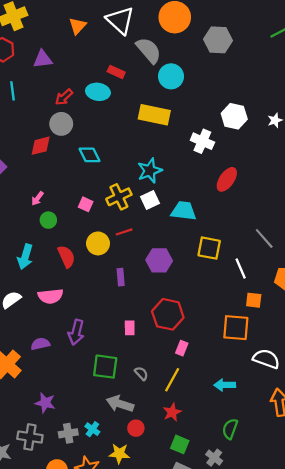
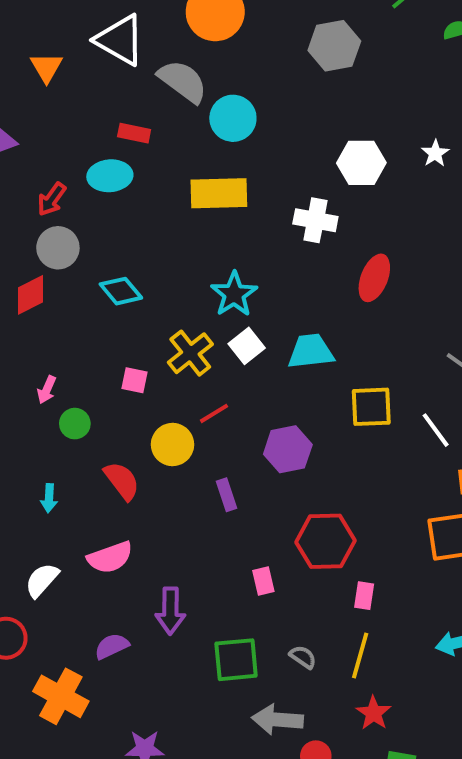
gray hexagon: (218, 40) -> (334, 46), moved
cyan arrow: (25, 257) -> (49, 498), size x0.6

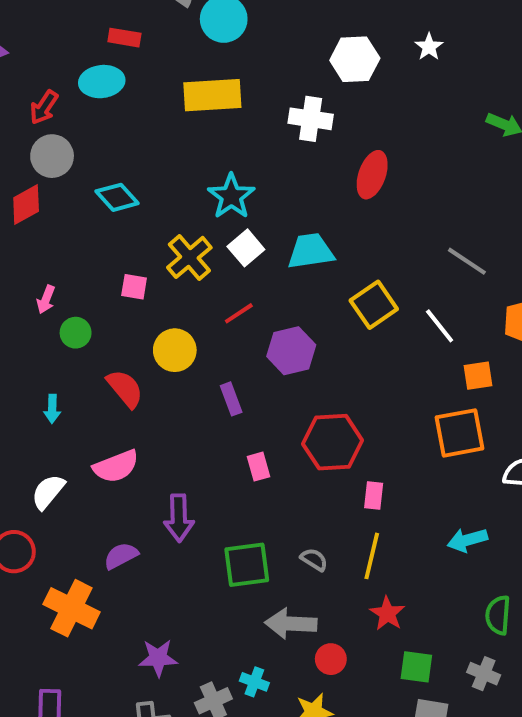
yellow square: (371, 407) -> (374, 305), turned -30
red line: (214, 413) -> (239, 313), moved
pink rectangle: (263, 581) -> (258, 467), moved

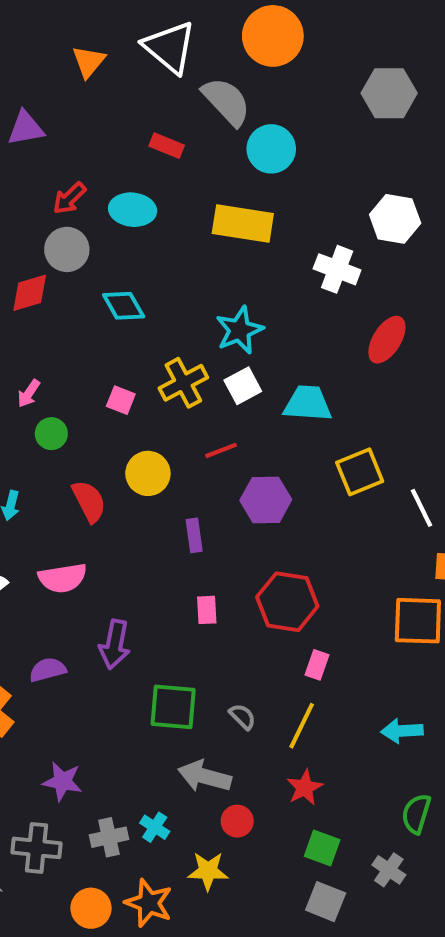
cyan ellipse: (102, 82) -> (133, 210), moved

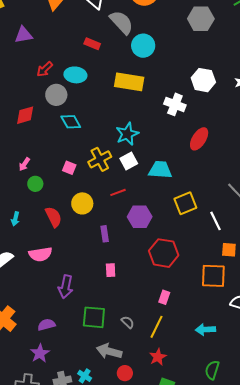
gray circle: (67, 249) -> (56, 95), moved
red hexagon: (287, 602) -> (164, 253), moved
purple semicircle: (48, 670) -> (46, 325), moved
purple star: (62, 781) -> (40, 353), turned 30

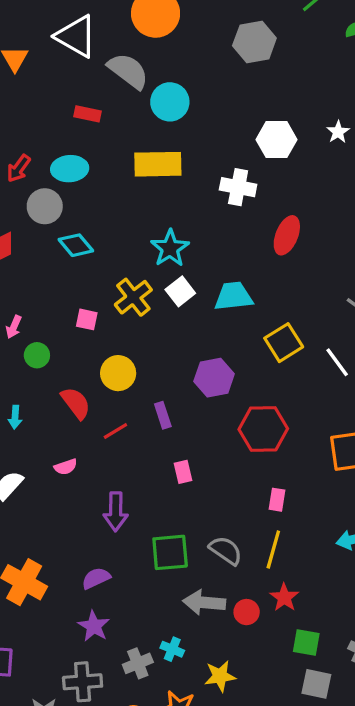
red line: (118, 192) -> (115, 431), moved
pink semicircle: (40, 254) -> (66, 467), size x0.6
gray semicircle: (128, 322) -> (226, 550), size x1.5
red circle: (125, 373) -> (247, 612), moved

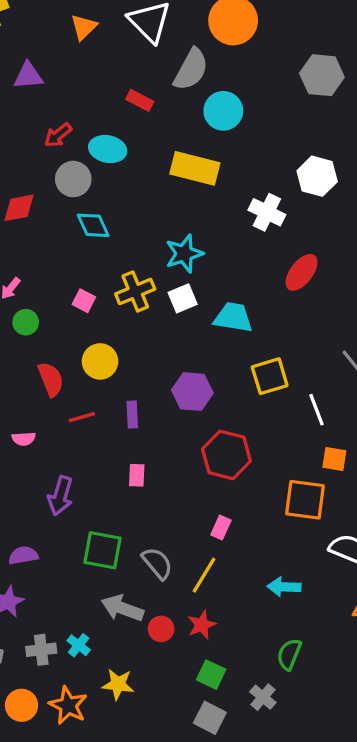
gray semicircle: (128, 71) -> (191, 69), turned 66

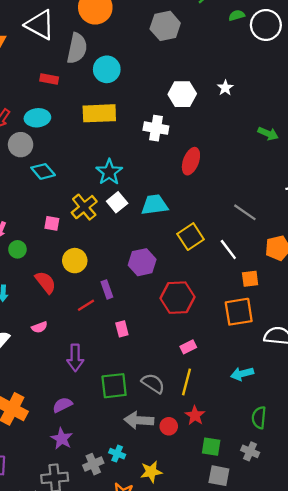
red line: (82, 417) -> (86, 305), moved
pink rectangle: (221, 528) -> (188, 347), turned 56

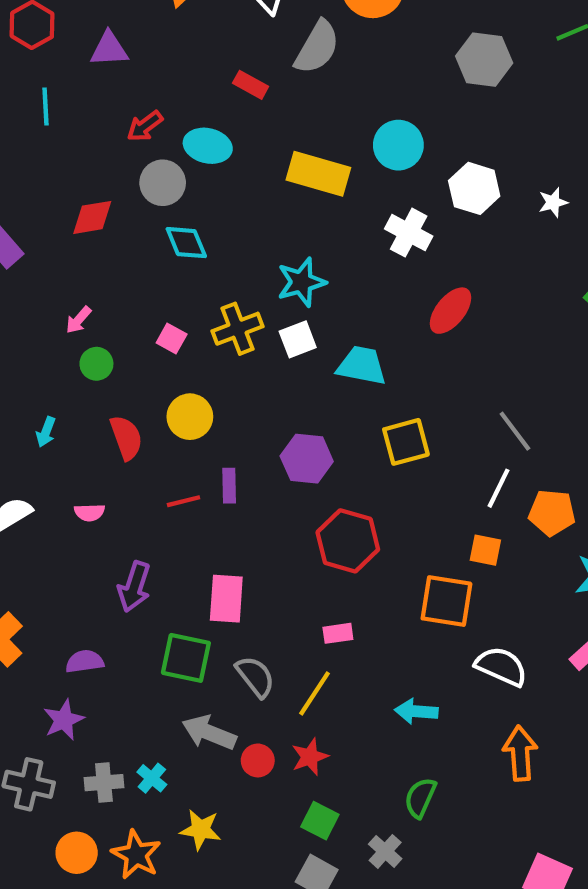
cyan circle: (107, 69) -> (398, 145), moved
white line: (228, 249) -> (498, 488), moved, turned 45
pink rectangle: (122, 329) -> (226, 599), moved, size x1.6

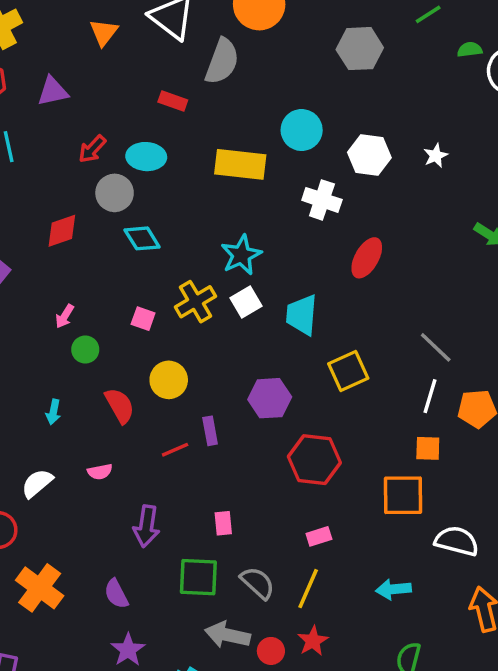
cyan trapezoid: (362, 366) -> (302, 315), turned -87
pink rectangle: (226, 599) -> (223, 523), size x0.6
purple semicircle: (85, 661) -> (116, 594), turned -100
purple star: (64, 720) -> (128, 650), moved

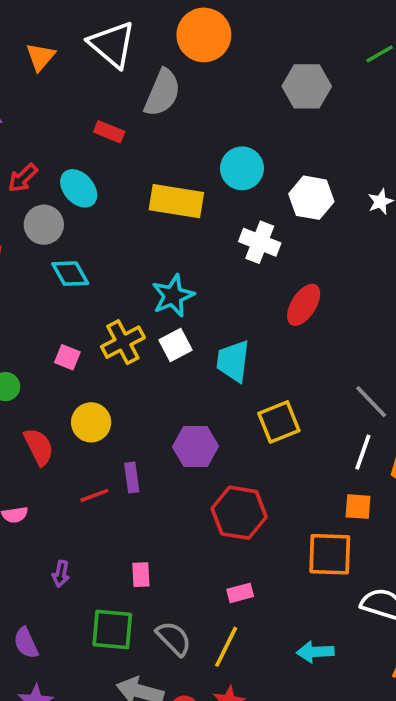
cyan ellipse: (146, 157) -> (79, 188), turned 42
purple arrow: (146, 526) -> (61, 574), size x0.6

